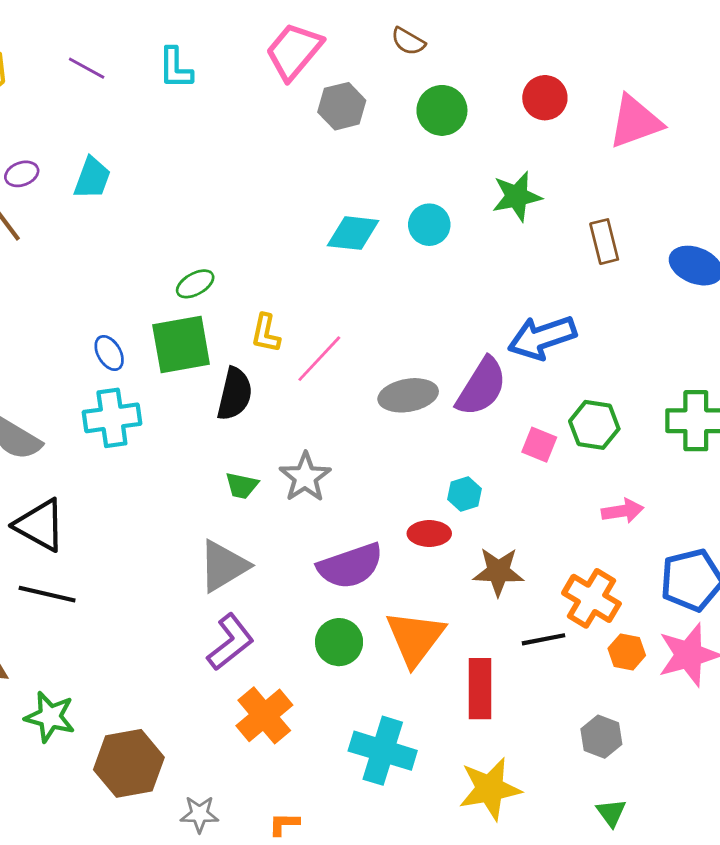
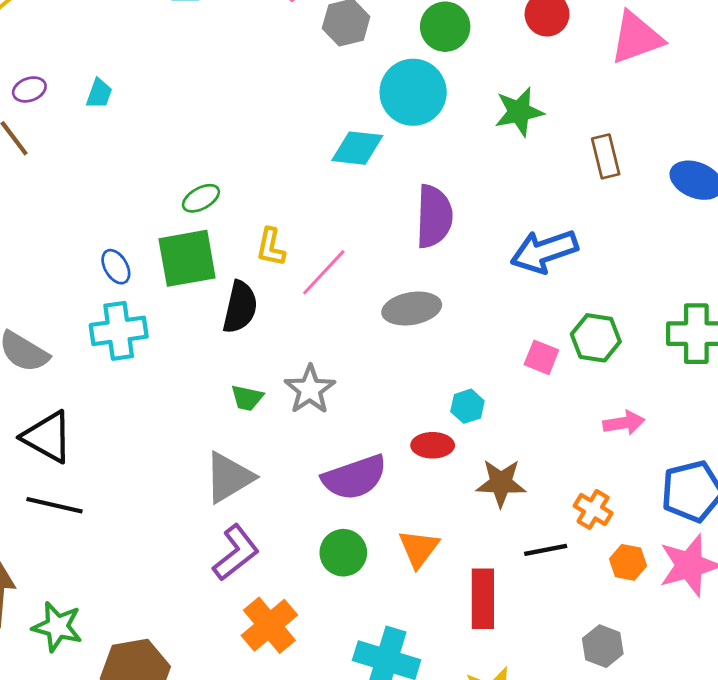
cyan trapezoid: (92, 178) -> (99, 94), size x0.7
cyan circle: (429, 225) -> (413, 92), moved, size x1.6
purple semicircle: (481, 387) -> (434, 216), moved, turned -30
orange cross: (591, 598) -> (593, 509), size x0.7
orange triangle: (415, 638) -> (419, 549), size x0.7

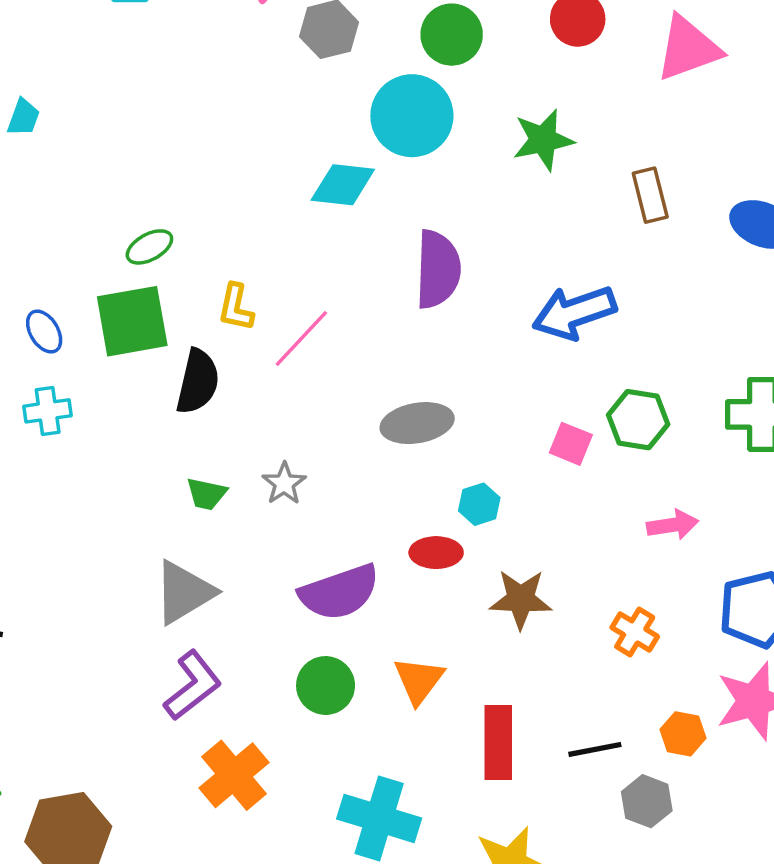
gray ellipse: (412, 309) -> (417, 423), moved
cyan cross: (119, 331) -> (48, 411), size x0.7
gray star: (310, 389) -> (284, 483), size x0.7
black line: (546, 550) -> (595, 749), moved
orange hexagon: (628, 562) -> (683, 734), moved

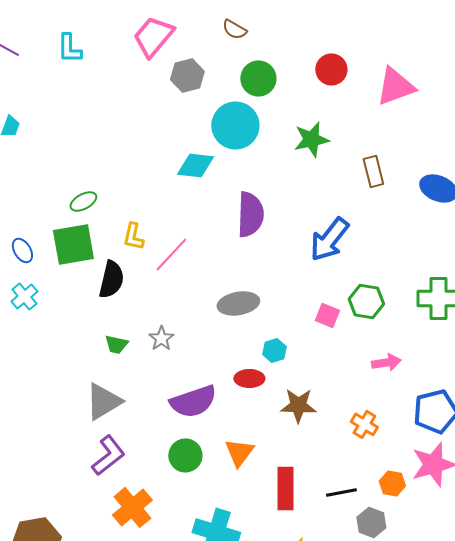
blue arrow: (574, 313) -> (329, 239), turned -33
cyan cross: (48, 411) -> (24, 296), turned -32

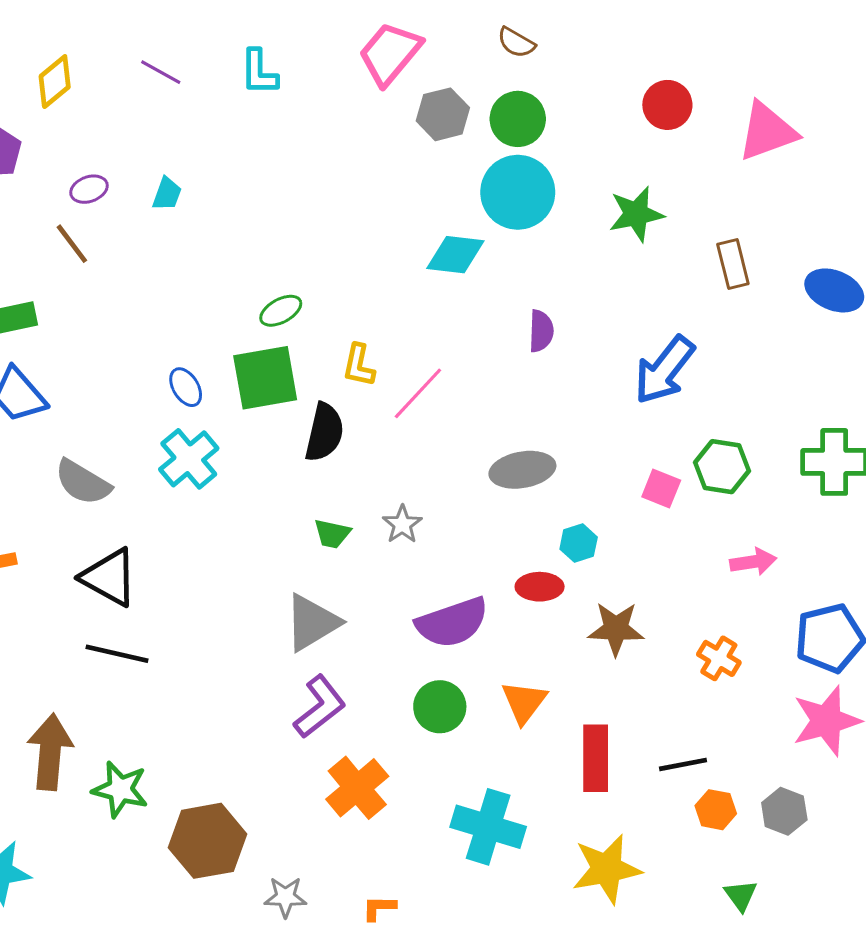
green circle: (258, 78) -> (518, 119), moved
purple semicircle: (250, 214) -> (541, 331), size x0.6
cyan cross: (24, 296) -> (189, 459), size x1.4
orange hexagon: (392, 483) -> (716, 810), moved
gray hexagon: (371, 522) -> (784, 811), moved

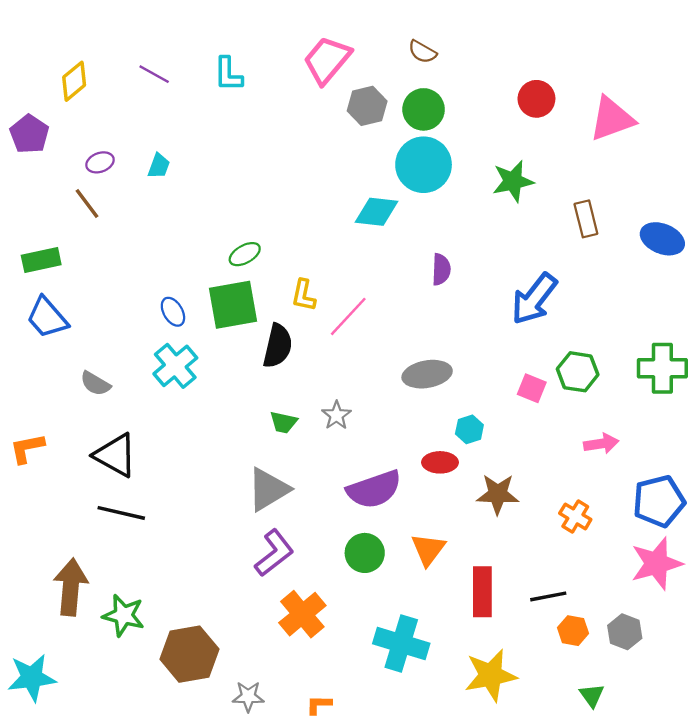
gray semicircle: (83, 482) -> (95, 384), size x0.7

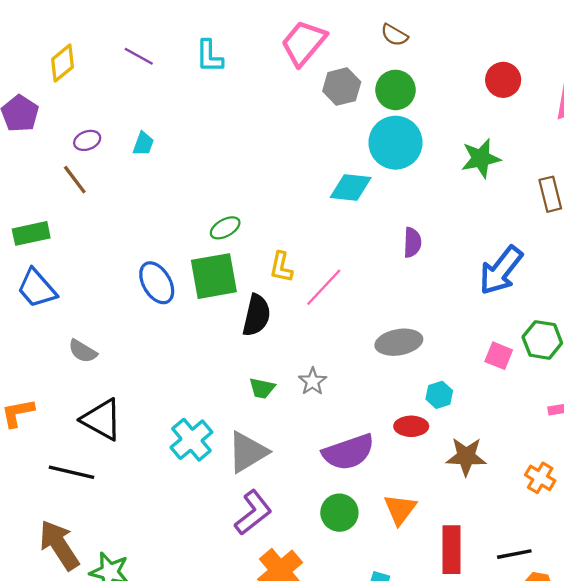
blue ellipse: (173, 312) -> (157, 283), size x1.5
cyan cross: (175, 366) -> (191, 440), moved
black line: (121, 513) -> (72, 472), moved
brown arrow: (71, 587) -> (59, 545), turned -38

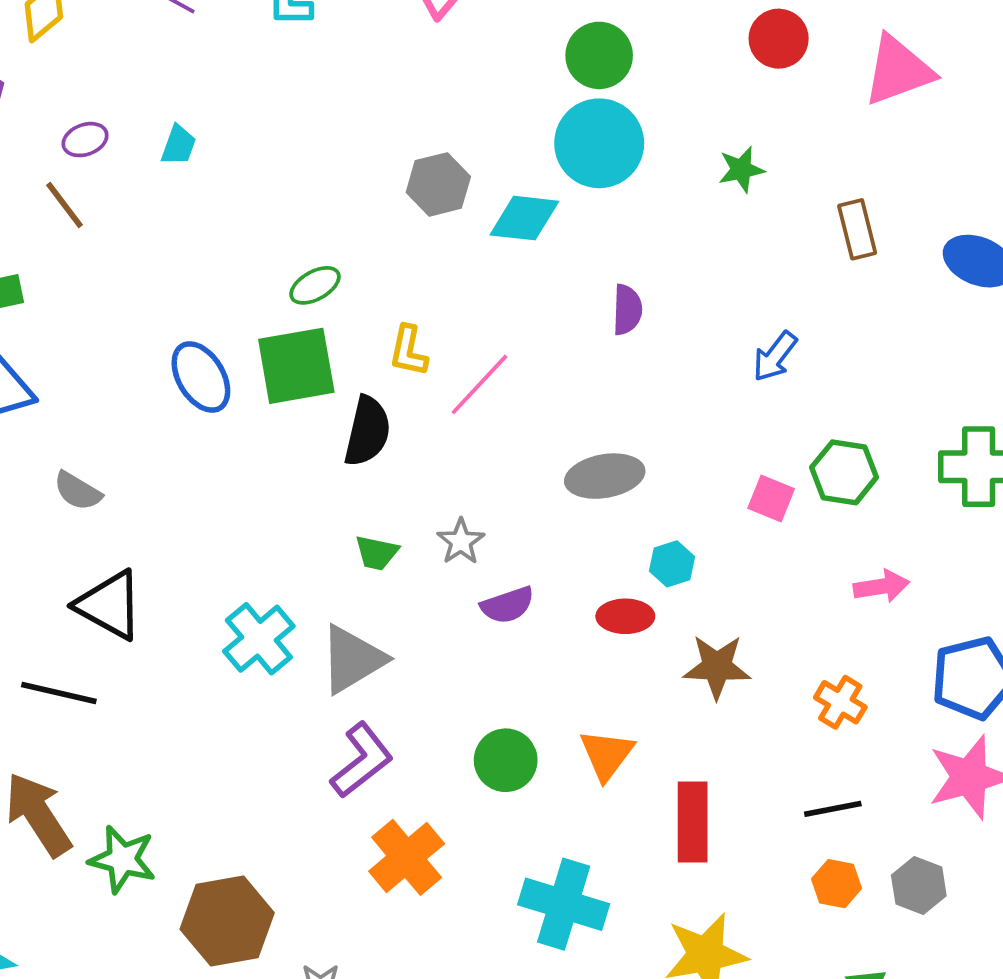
gray hexagon: (342, 87) -> (438, 184), moved
green star: (481, 158) -> (741, 169), size x0.7
blue arrow: (501, 270) -> (775, 356), size x0.6
purple semicircle: (348, 452) -> (508, 605), moved, size x0.6
black line: (514, 554) -> (833, 809), moved

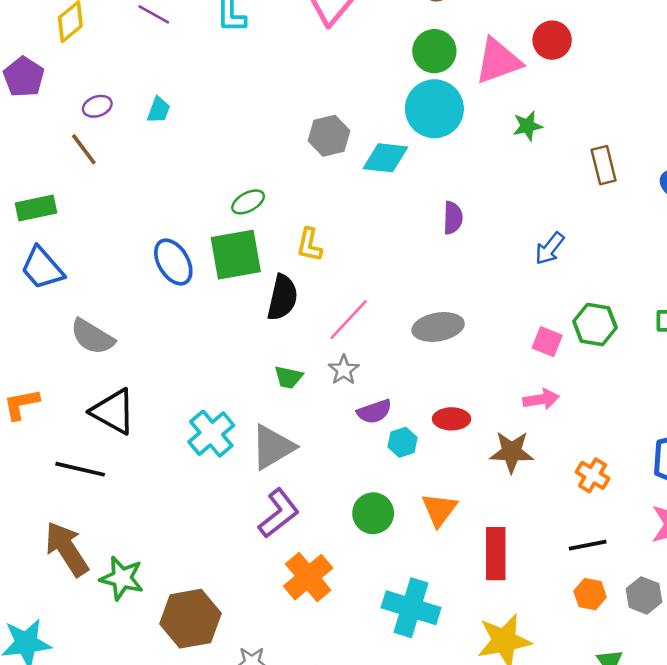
pink triangle: (898, 70) -> (498, 61), moved
pink line: (479, 384) -> (349, 320), moved
gray semicircle: (78, 491) -> (92, 337), size x1.4
cyan hexagon: (672, 564) -> (403, 442), moved
pink arrow: (881, 586) -> (541, 399), moved

